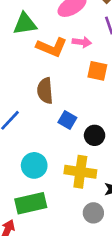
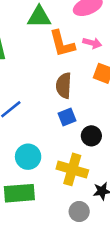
orange L-shape: (52, 47) -> (62, 44), turned 44
brown semicircle: (45, 91) -> (64, 86), moved
blue square: (67, 120) -> (67, 117), turned 30

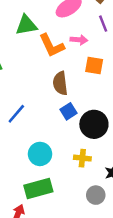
black circle: (91, 136) -> (94, 124), size x1.5
yellow cross: (72, 169) -> (82, 158), size x0.6

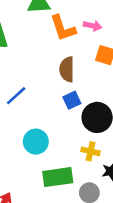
yellow cross: (82, 158) -> (90, 151), moved
green rectangle: (38, 189) -> (58, 177), moved

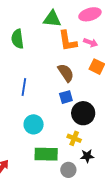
brown semicircle: (67, 69) -> (66, 73), turned 138
blue line: (16, 96) -> (24, 87), turned -48

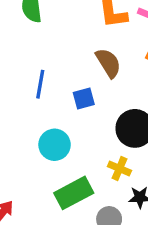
blue square: (66, 97) -> (84, 98), moved
green rectangle: (46, 154) -> (74, 193), turned -30

